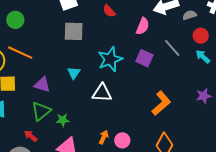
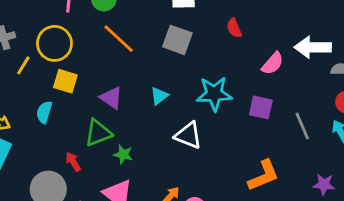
gray line: (172, 48) -> (302, 126), moved
orange line: (20, 53) -> (119, 39), moved
purple square: (144, 58) -> (261, 107), turned -30

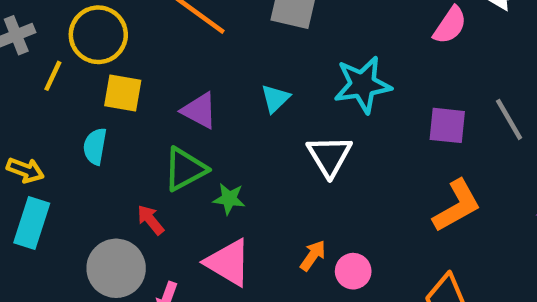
purple square: (261, 107) -> (447, 125), moved
white triangle: (188, 135) -> (329, 156), turned 44

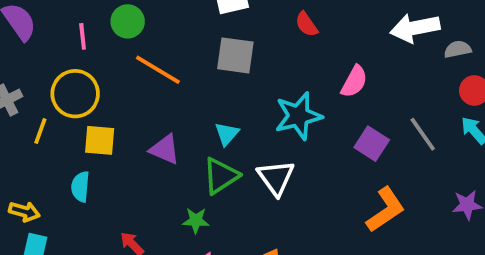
pink semicircle: (450, 25) -> (354, 82), moved
purple square: (447, 125) -> (372, 144), turned 32
green triangle: (185, 169) -> (221, 176), moved

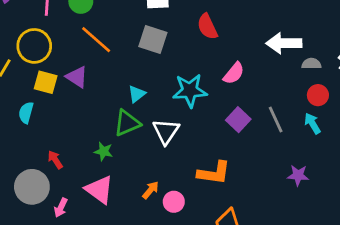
red semicircle: (306, 24) -> (207, 27), size x1.4
purple triangle: (165, 149) -> (77, 77), moved
orange L-shape: (386, 210) -> (214, 173), moved, turned 32

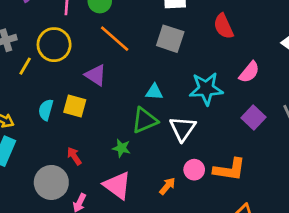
yellow square: (46, 82) -> (75, 106), moved
cyan triangle: (137, 94) -> (154, 92), turned 42
pink circle: (174, 202) -> (194, 170), moved

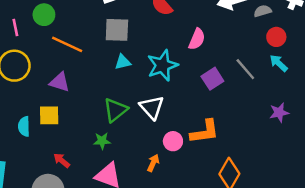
cyan triangle: (154, 92) -> (123, 62), moved
purple square: (253, 117) -> (212, 79), turned 30

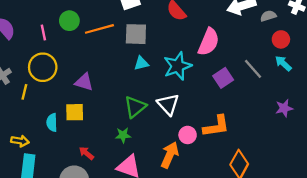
pink semicircle: (197, 39) -> (209, 42), size x1.4
orange line: (67, 44) -> (99, 29), moved, turned -40
orange arrow: (153, 163) -> (170, 155), size x1.6

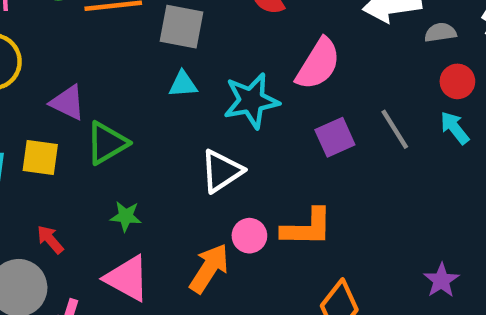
white triangle: (168, 104) -> (222, 171), turned 30
green triangle: (135, 107) -> (107, 143), moved
purple star: (284, 108) -> (441, 280), moved, turned -30

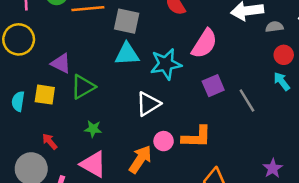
cyan triangle: (183, 84) -> (127, 54), size x1.5
gray line: (395, 129) -> (247, 101), moved

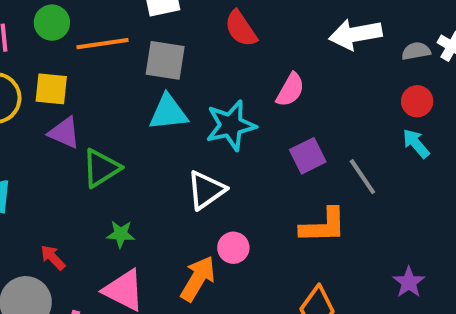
gray semicircle: (274, 27) -> (416, 51), moved
pink semicircle: (204, 44) -> (290, 90), size x0.7
yellow square: (45, 95) -> (51, 89), moved
orange L-shape: (197, 137) -> (323, 226), moved

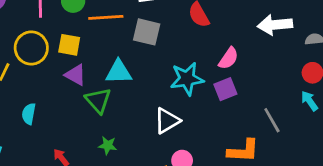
cyan triangle: (168, 112) -> (119, 72), moved
purple square: (308, 156) -> (225, 89), moved
green triangle: (101, 168) -> (98, 100), turned -44

